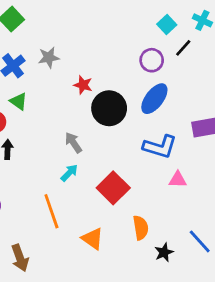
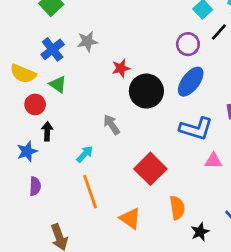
red star: (83, 85) -> (121, 68), turned -30
cyan arrow: (69, 173) -> (85, 154), moved

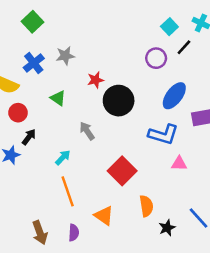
blue ellipse: (191, 82) -> (174, 96), moved
green triangle: (58, 84) -> (58, 98), moved
black arrow: (47, 131) -> (29, 137), turned 35
purple semicircle: (35, 186) -> (74, 233), moved

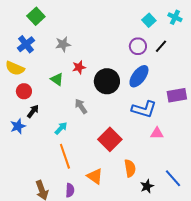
black line: (184, 47) -> (161, 46), moved
blue cross: (34, 63) -> (26, 44), moved
red star: (96, 80) -> (79, 67), moved
blue ellipse: (174, 96) -> (139, 76), moved

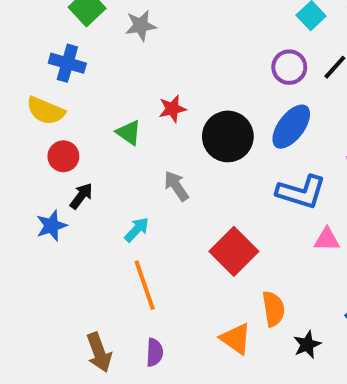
blue cross: (26, 44) -> (67, 63), turned -36
gray star: (63, 44) -> (141, 26), moved
orange triangle: (95, 176) -> (236, 339), moved

